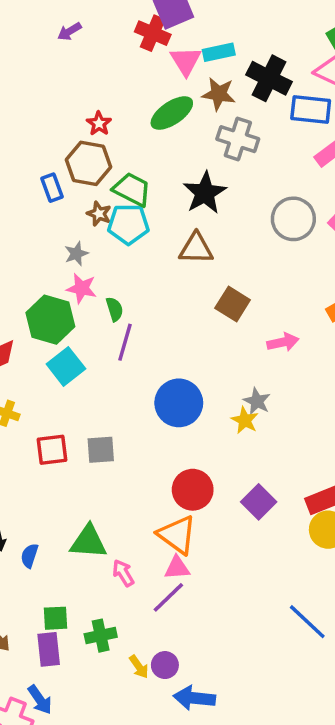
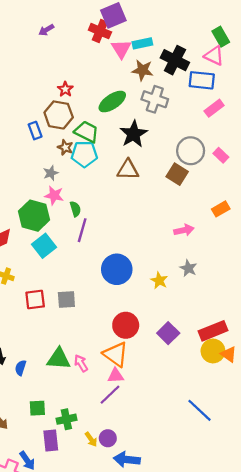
green ellipse: (172, 113) -> (112, 102), moved
brown square: (233, 304) -> (177, 174), moved
gray star: (257, 401) -> (188, 268), moved
pink arrow: (123, 573) -> (81, 363), moved
purple rectangle: (49, 649) -> (51, 440), moved

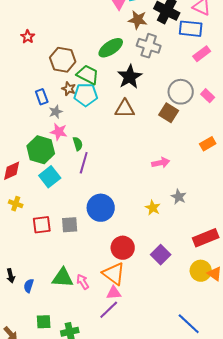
red star: (65, 89) -> (28, 37), moved
blue rectangle: (35, 131) -> (42, 97), moved
pink arrow: (184, 230) -> (161, 163), moved
blue circle: (117, 269) -> (101, 208), moved
red rectangle: (213, 331) -> (206, 238), moved

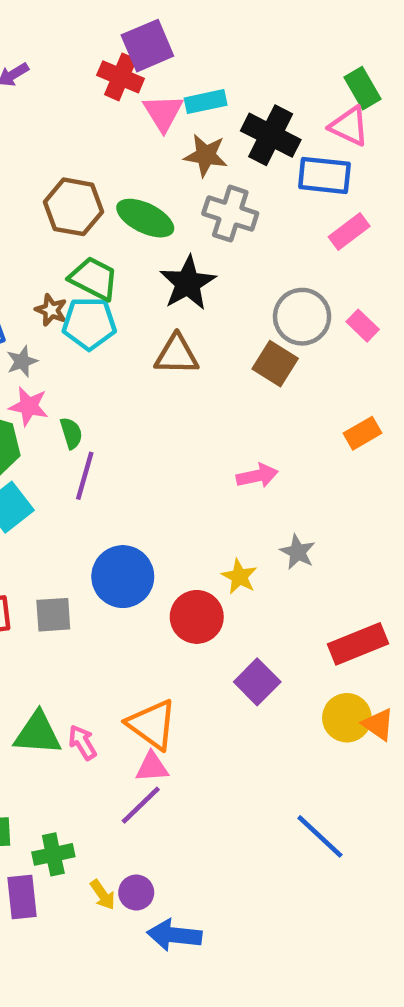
green ellipse: (111, 48) -> (145, 218), turned 60
brown hexagon: (63, 60) -> (73, 207), moved
red circle: (123, 248) -> (197, 617), moved

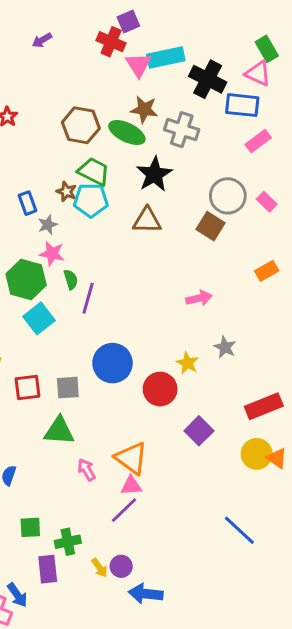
purple square: (147, 46) -> (128, 22), size x0.7
cyan rectangle: (206, 102) -> (166, 58), size x1.4
brown star: (206, 155) -> (144, 109), moved
green semicircle: (71, 433) -> (71, 279), moved
green triangle: (38, 733) -> (59, 431), moved

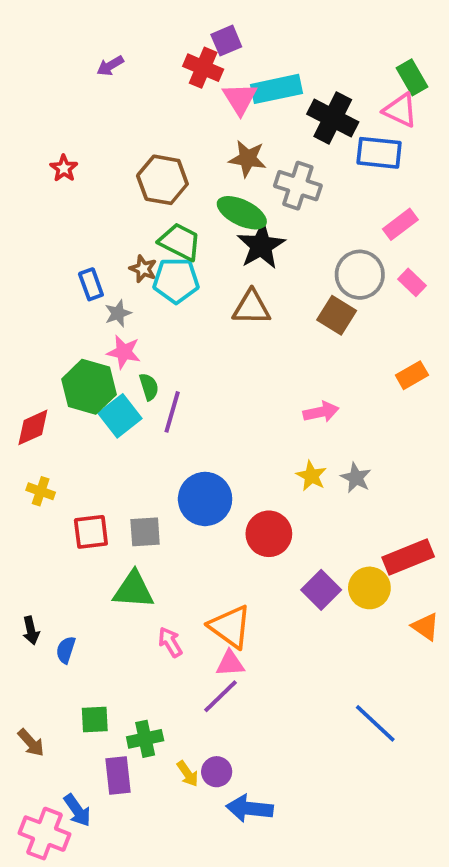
green ellipse: (127, 132) -> (242, 213), moved
pink rectangle: (258, 141) -> (400, 224), moved
cyan square: (39, 318) -> (120, 416), moved
yellow star: (187, 363) -> (311, 476), moved
yellow circle: (257, 454) -> (369, 588), moved

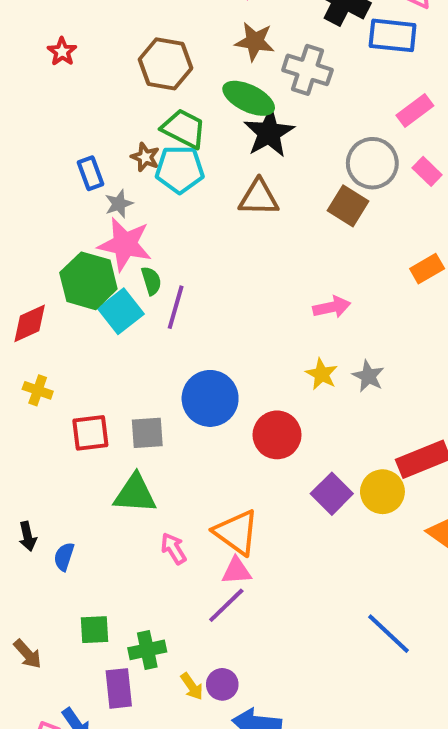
pink star: (124, 352) -> (125, 244), size x1.5

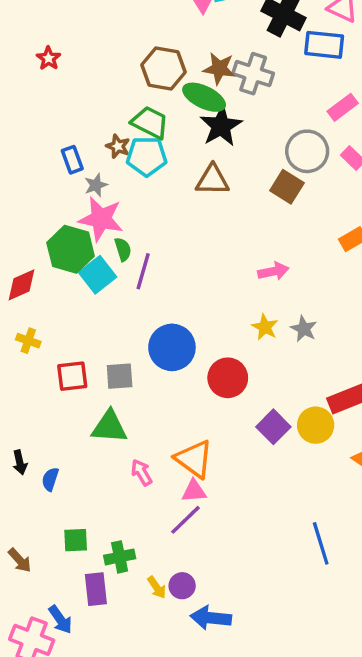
brown star: (255, 42) -> (219, 68), moved
brown hexagon: (165, 64) -> (163, 68), moved
blue line: (389, 634) -> (321, 543), turned 30

